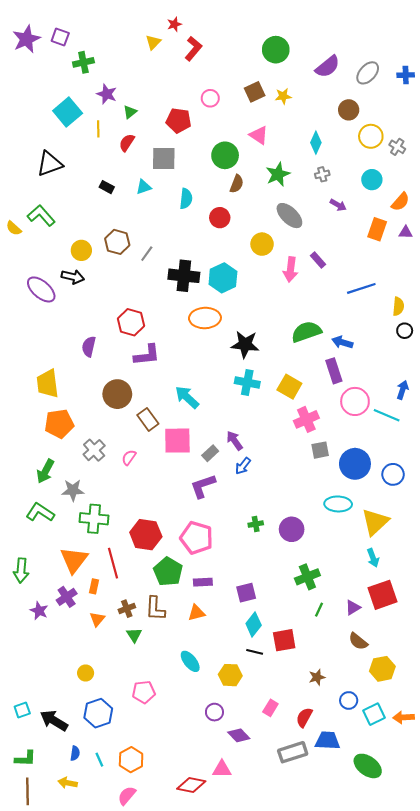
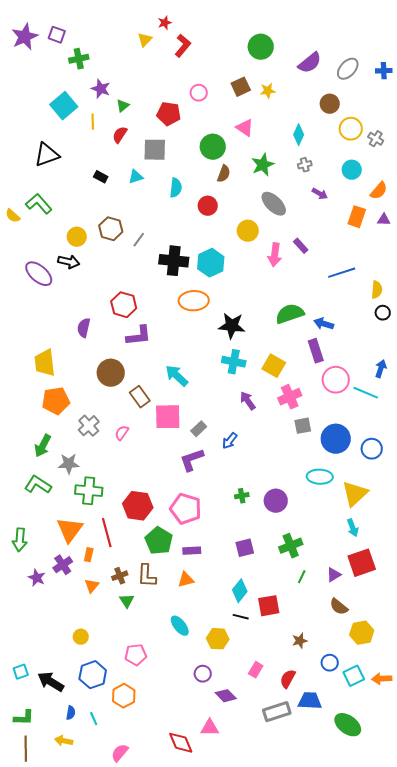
purple arrow: (235, 441) -> (248, 401), moved
purple square: (246, 593) -> (245, 548), moved
orange hexagon: (131, 760) -> (124, 696), moved
red diamond: (191, 785) -> (181, 743), turned 56

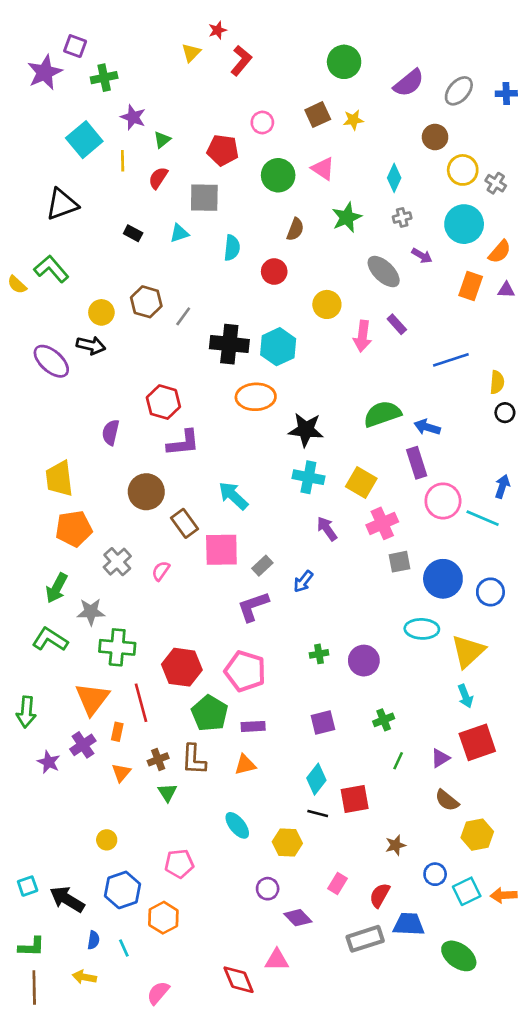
purple star: (25, 37) -> (45, 72), moved
green circle: (213, 147) -> (278, 175), moved
cyan circle: (352, 170) -> (464, 224), size x1.5
gray ellipse: (274, 204) -> (384, 272), moved
green cross: (291, 546) -> (384, 720), size x0.7

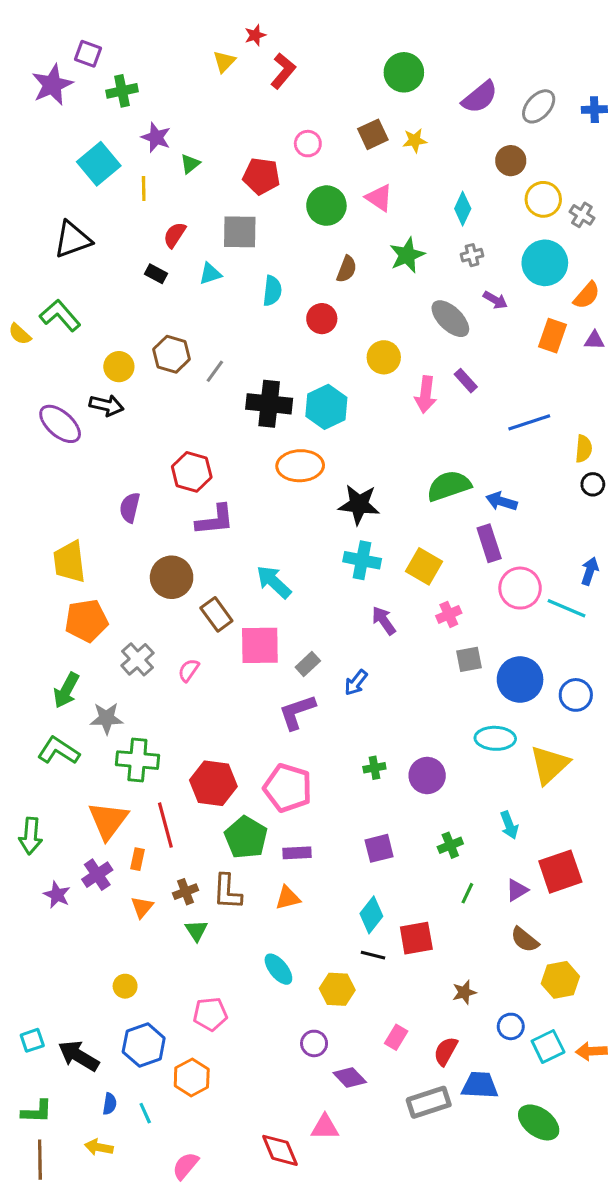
red semicircle: (158, 178) -> (175, 235), moved
pink cross: (382, 523) -> (449, 614), size x0.7
cyan arrow: (465, 696) -> (509, 825), moved

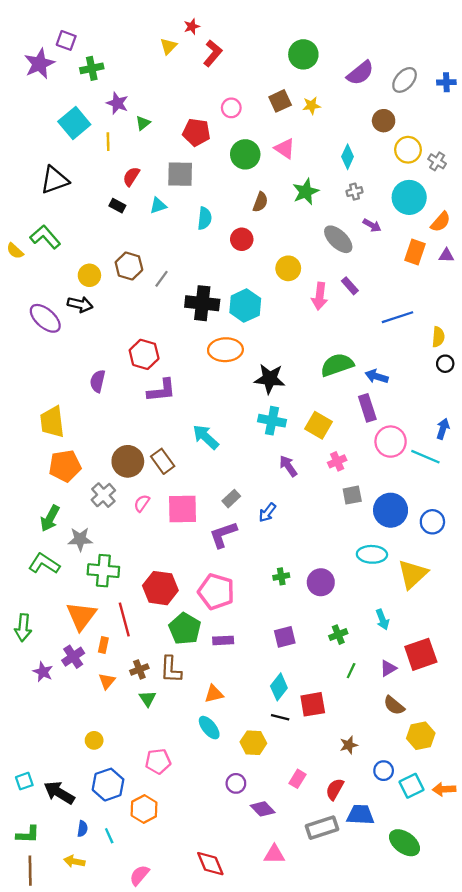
brown circle: (172, 577) -> (128, 461), moved
pink square: (260, 645) -> (182, 509), moved
orange triangle: (288, 898) -> (214, 694), moved
pink triangle: (325, 1127) -> (274, 854), moved

